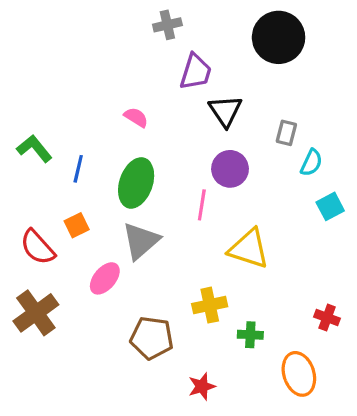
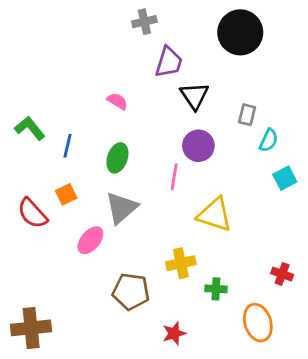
green ellipse: (136, 183) -> (117, 158), size x0.7
brown cross: (36, 313) -> (31, 328), moved, turned 30

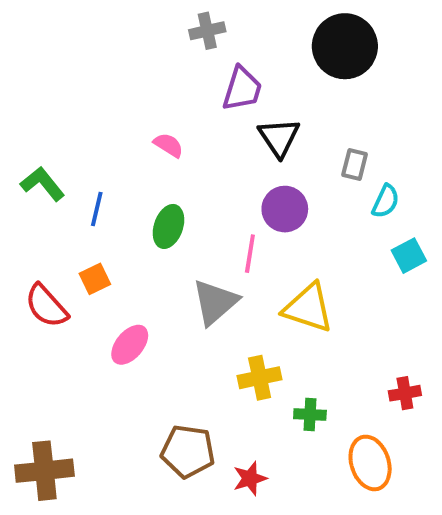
gray triangle: (121, 208) -> (215, 302), moved
red cross: (282, 274) -> (405, 393), turned -30
brown pentagon: (131, 292) -> (188, 451), moved

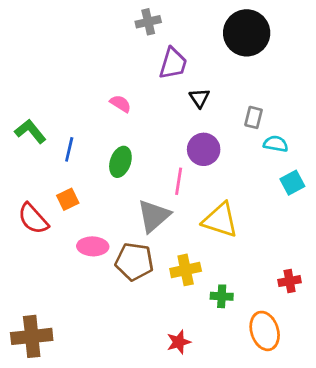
black triangle: (279, 137) -> (199, 98), size x0.7
cyan semicircle: (386, 201) -> (276, 144), turned -105
pink ellipse: (130, 345) -> (93, 246), turned 52
brown pentagon: (188, 451) -> (134, 262), moved

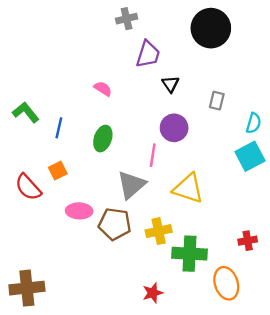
cyan semicircle: (276, 144) -> (254, 123), moved, turned 96
cyan square: (292, 183) -> (250, 156), size x1.4
green cross: (222, 296) -> (189, 254), size x1.8

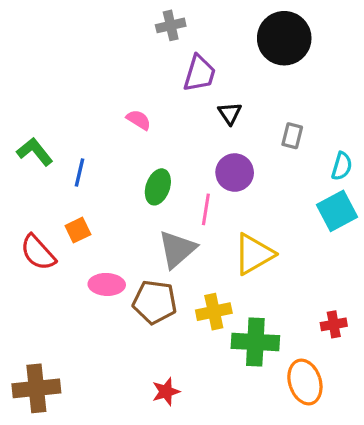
green ellipse: (103, 139) -> (158, 187), moved
yellow triangle: (188, 188) -> (254, 254), turned -48
red star: (153, 293) -> (166, 392), moved

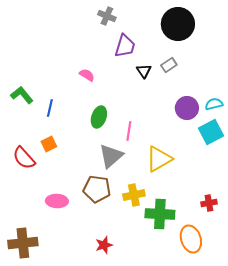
gray cross: (171, 25) -> (107, 16), turned 36
gray rectangle: (292, 136) -> (169, 65), moved, turned 42
cyan semicircle: (342, 166) -> (214, 104), turned -120
purple circle: (235, 173) -> (187, 108), moved
pink ellipse: (107, 284) -> (57, 201), moved

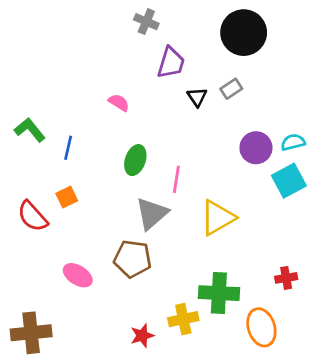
yellow cross: (134, 195) -> (183, 319), moved
pink ellipse: (57, 201) -> (78, 275), turned 30

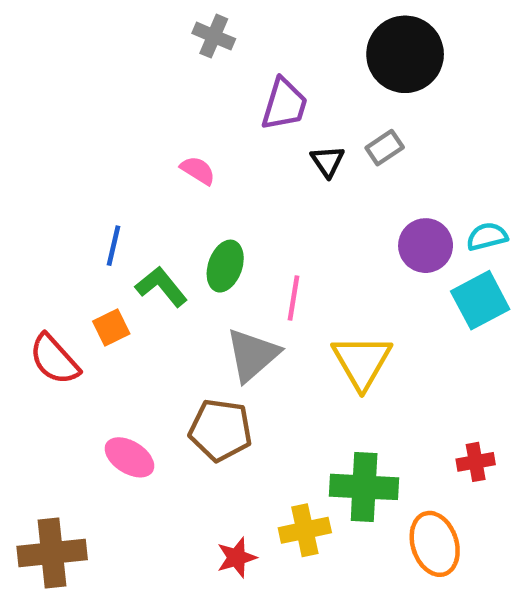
gray cross: (146, 22) -> (214, 36), moved
green L-shape: (30, 130) -> (161, 287), moved
yellow triangle: (218, 218) -> (362, 362), turned -30

